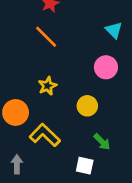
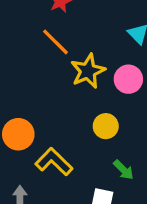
yellow star: (47, 86) -> (88, 71), moved, size x1.5

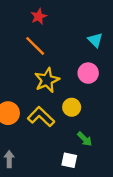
yellow star: (88, 71) -> (47, 80), moved
yellow L-shape: (54, 162) -> (41, 117), moved

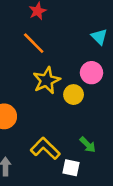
yellow circle: (72, 107) -> (74, 95), moved
yellow L-shape: (41, 117) -> (45, 148), moved

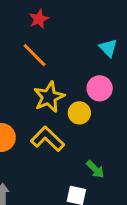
yellow L-shape: (45, 148) -> (48, 139), moved

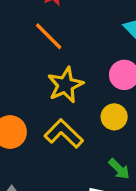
yellow circle: (79, 113) -> (114, 117), moved

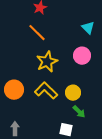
yellow circle: (114, 117) -> (73, 93), moved

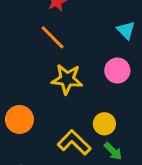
yellow star: (47, 62) -> (67, 79), turned 30
yellow L-shape: (46, 91) -> (74, 142), moved

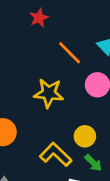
orange line: (53, 37) -> (70, 53), moved

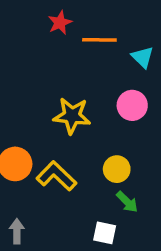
orange line: (70, 53) -> (99, 40), moved, turned -44
yellow L-shape: (56, 154) -> (56, 176), moved

